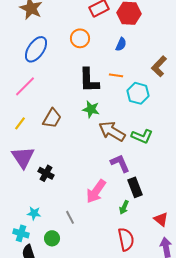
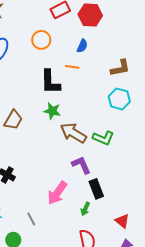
brown L-shape: (159, 66) -> (120, 68), turned -145
orange line: (116, 75) -> (72, 67), moved
cyan hexagon: (138, 93) -> (119, 99), moved

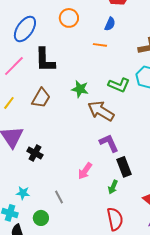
black L-shape: (50, 82) -> (45, 60), moved
green L-shape: (103, 138) -> (119, 85), moved
pink arrow: (57, 193) -> (85, 171), size x0.7

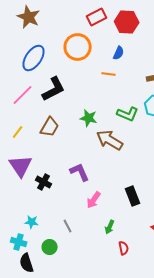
orange circle: (69, 18) -> (78, 47), size x1.4
black L-shape: (45, 60) -> (54, 89), turned -116
purple L-shape: (109, 143) -> (80, 172), moved
green arrow: (113, 187) -> (110, 227), moved
red semicircle: (115, 219) -> (124, 248), size x0.6

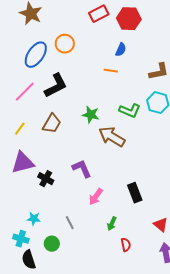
orange circle: (78, 47) -> (65, 44), moved, size x0.7
purple triangle: (21, 166) -> (23, 163), turned 50

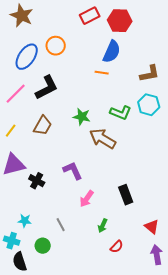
blue semicircle: (121, 50) -> (112, 52), size x1.6
red semicircle: (126, 245) -> (117, 247), turned 56

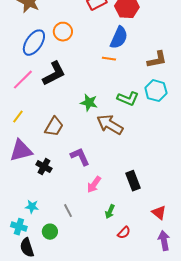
brown trapezoid: (43, 126) -> (54, 127), moved

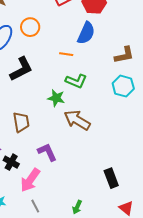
orange line: (109, 59) -> (66, 54), moved
green L-shape: (128, 99) -> (76, 81), moved
brown trapezoid: (54, 127) -> (21, 122), turned -40
black rectangle: (133, 181) -> (111, 178), moved
pink arrow: (94, 185) -> (30, 180), moved, size x1.4

